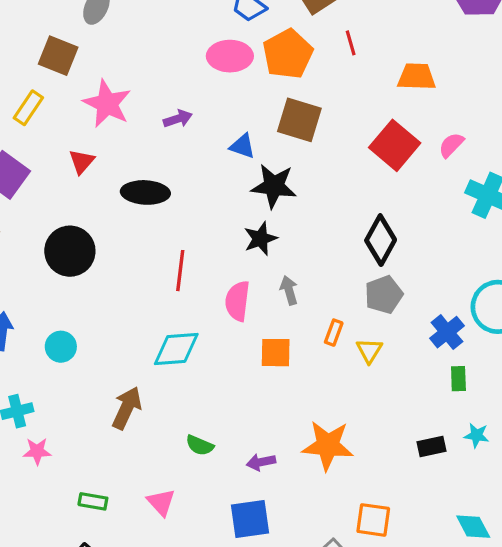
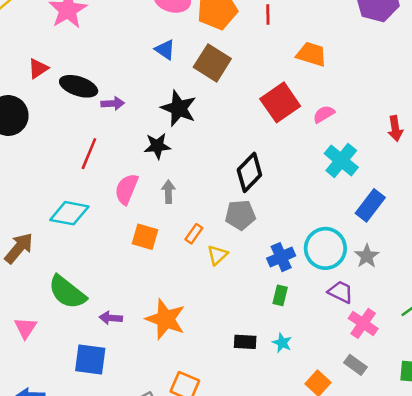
purple arrow: (178, 119) -> (113, 103), moved
blue triangle: (243, 146) -> (165, 50), moved
red triangle: (82, 162) -> (38, 68), moved
green semicircle: (200, 445) -> (67, 292), size x1.8

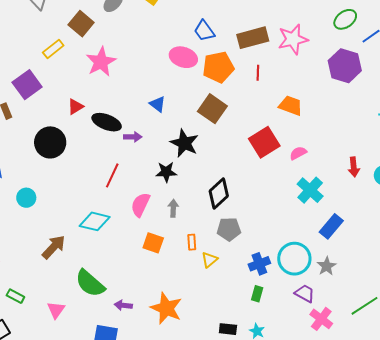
blue triangle: (165, 50) -> (158, 104), moved
black diamond: (249, 172) -> (219, 193), moved
orange rectangle: (194, 234) -> (192, 242), turned -42

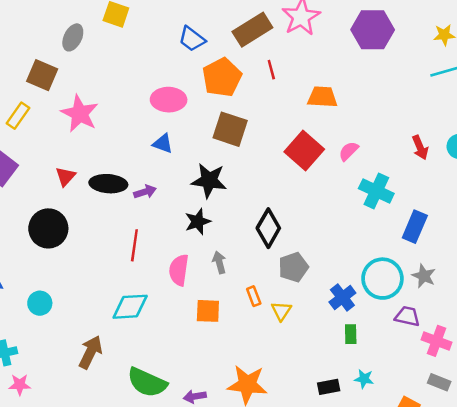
pink ellipse: (183, 57) -> (169, 100), moved

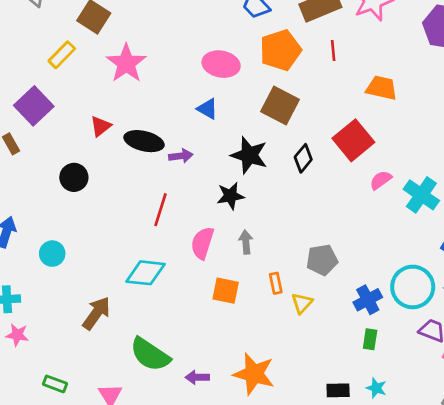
pink semicircle: (349, 151) -> (381, 180), moved
black circle: (48, 228) -> (74, 177), size x0.7
black diamond: (268, 228) -> (303, 158), moved, size x0.7

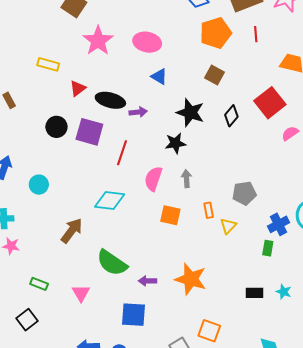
yellow rectangle: (62, 55) -> (48, 64), moved, turned 60
pink ellipse: (221, 64) -> (147, 42), moved
brown square: (280, 105) -> (214, 75), size x0.7
purple square: (34, 106) -> (89, 132), moved, turned -32
green rectangle: (370, 339) -> (268, 248), moved

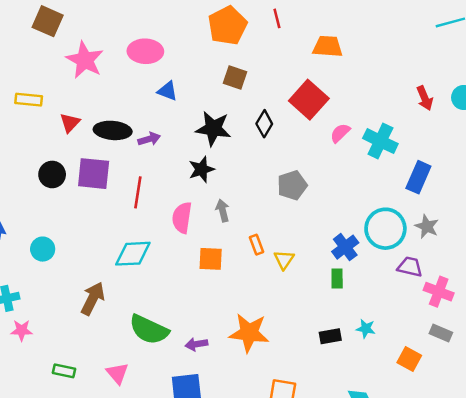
gray pentagon: (244, 193) -> (292, 185), moved

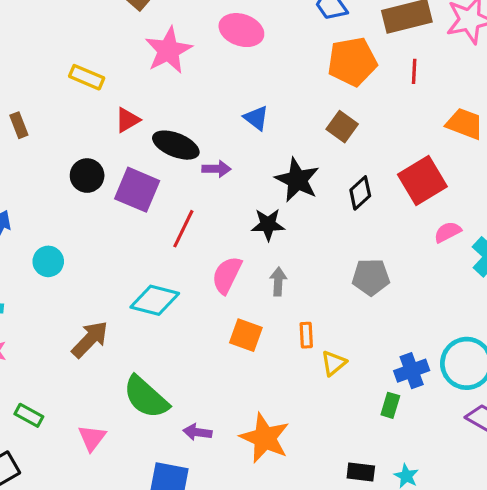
pink ellipse: (145, 51) -> (241, 30), moved

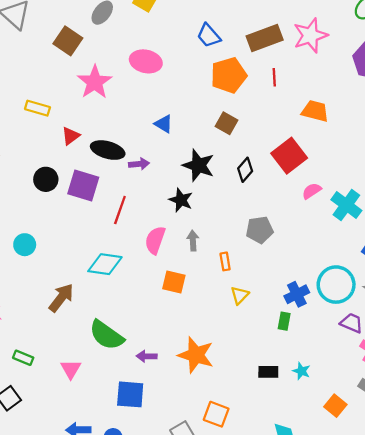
black star: (268, 224) -> (181, 200), turned 30
orange rectangle: (306, 335) -> (225, 261), moved

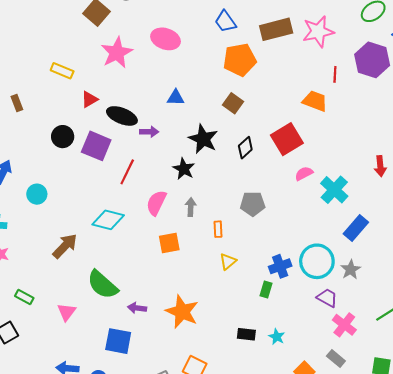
red line: (274, 77) -> (335, 74), moved
blue triangle: (164, 124) -> (176, 98), turned -36
orange square: (174, 282) -> (169, 243), turned -30

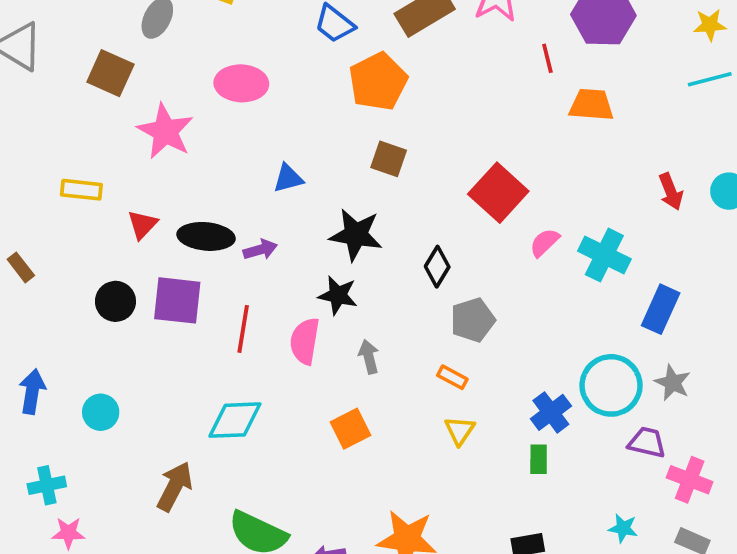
orange trapezoid: (315, 101) -> (591, 105), moved
black diamond: (245, 148) -> (437, 267), moved
pink semicircle: (156, 203) -> (305, 341), moved
orange rectangle: (218, 229) -> (452, 377), moved, turned -42
cyan star: (277, 337) -> (623, 528), moved

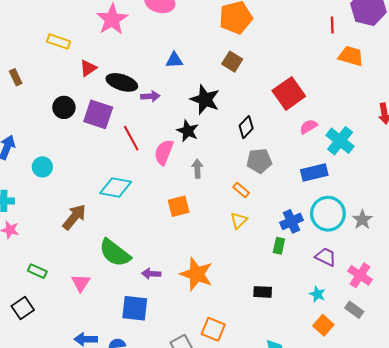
blue rectangle: (661, 309) -> (314, 173), moved, turned 40
red line: (243, 329) -> (131, 138), turned -50
purple trapezoid: (647, 442) -> (326, 257), moved

